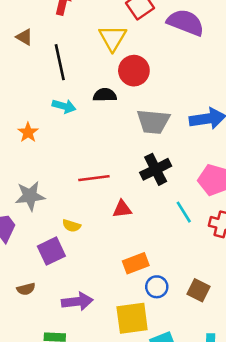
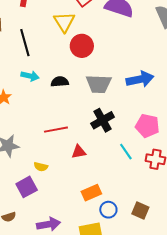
black semicircle: (105, 95) -> (60, 82), moved

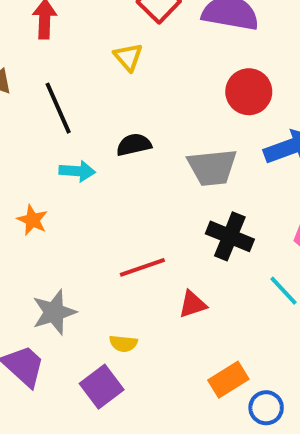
yellow triangle: (64, 22) -> (128, 57), size x0.7
red circle: (82, 46) -> (249, 92), moved
black semicircle: (60, 82) -> (134, 145), moved
black cross: (103, 120) -> (230, 236), turned -30

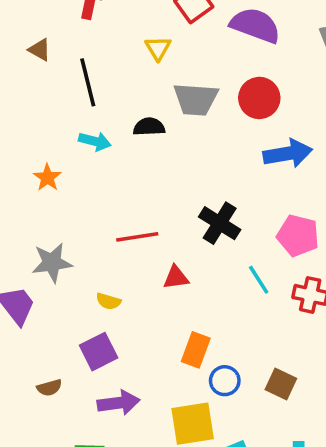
gray trapezoid: (212, 167) -> (196, 99), moved
orange rectangle: (228, 380) -> (196, 350), turned -48
purple square: (102, 387) -> (99, 352), moved

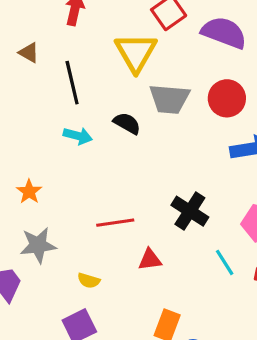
yellow triangle: (158, 48) -> (136, 52), size x1.8
black semicircle: (149, 127) -> (127, 123), turned 32
orange star: (47, 178) -> (29, 192), moved

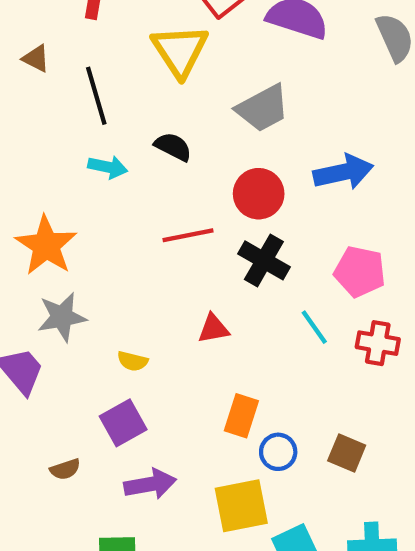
red circle: (227, 98) -> (259, 194), moved
gray trapezoid: (169, 99) -> (263, 108), moved, turned -30
orange star: (29, 192) -> (46, 245), size x1.8
red line: (115, 223) -> (188, 235), moved

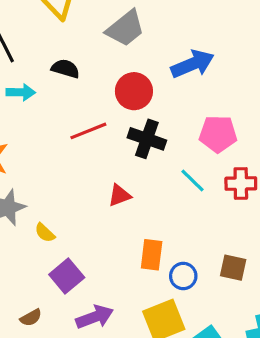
yellow semicircle: (133, 361) -> (45, 233), moved, turned 40

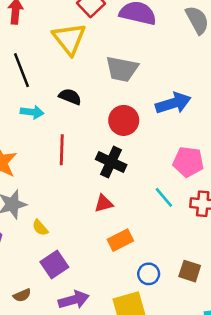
gray trapezoid: (125, 28) -> (122, 69), turned 44
red line: (88, 131) -> (62, 150), moved, turned -72
black cross: (147, 139) -> (111, 162), moved
orange rectangle: (152, 255) -> (120, 240), moved, turned 50

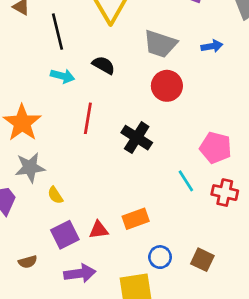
blue arrow: (173, 103) -> (212, 46), moved, size x0.6
red circle: (124, 120) -> (167, 86), moved
red triangle: (104, 203) -> (99, 230), moved

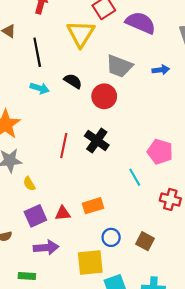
red circle: (167, 86) -> (104, 96), moved
red line: (88, 118) -> (64, 146), moved
red cross: (225, 193) -> (170, 199), moved

